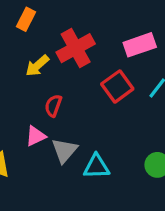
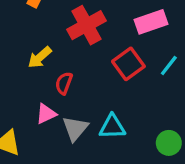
yellow arrow: (37, 66) -> (40, 57), moved
cyan triangle: (96, 166) -> (112, 127), moved

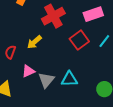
yellow arrow: (40, 57) -> (34, 42), moved
red semicircle: (64, 83) -> (10, 52), moved

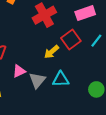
yellow arrow: (34, 42) -> (52, 52), moved

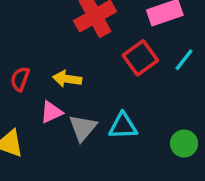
yellow arrow: (52, 52) -> (67, 79), moved, turned 49

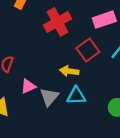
yellow arrow: (67, 79) -> (69, 71), moved

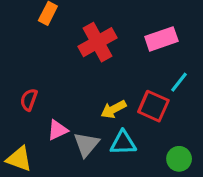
red square: (88, 50) -> (153, 106), moved, turned -30
yellow arrow: (69, 71) -> (113, 109), turned -36

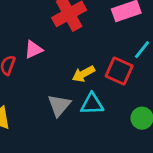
pink triangle: (58, 130) -> (33, 50), moved

